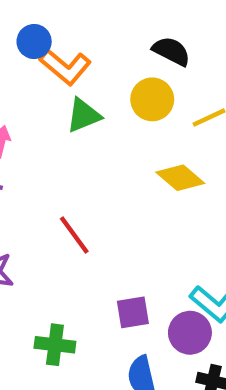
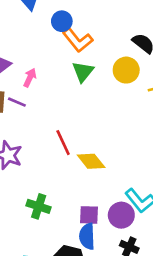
green triangle: (84, 115) -> (83, 72), turned -40
yellow diamond: (180, 178) -> (91, 161), moved
purple square: (133, 312) -> (89, 215), moved

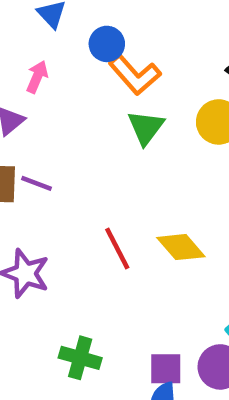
pink arrow: (30, 78) -> (37, 77), moved
yellow diamond: (91, 161) -> (181, 247), moved

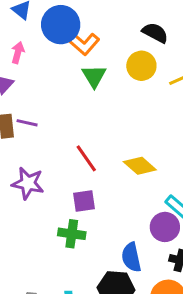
blue circle: (107, 44) -> (61, 25), size x1.6
yellow diamond: (181, 247) -> (140, 166), moved
purple square: (166, 369) -> (84, 201), moved

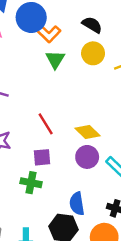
black semicircle: (155, 33) -> (92, 25), moved
purple circle: (165, 227) -> (87, 157), moved

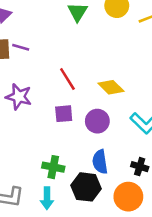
purple circle: (87, 157) -> (97, 121), moved
green cross: (31, 183) -> (53, 167), moved

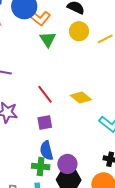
purple circle: (97, 121) -> (67, 164), moved
blue semicircle: (100, 162) -> (46, 151), moved

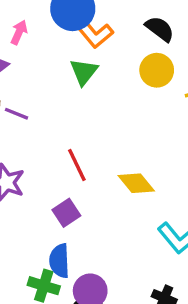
green triangle: (48, 39) -> (84, 72), moved
purple square: (45, 123) -> (66, 213), turned -35

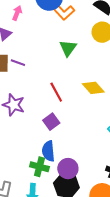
green triangle: (84, 72) -> (68, 48), moved
yellow diamond: (136, 183) -> (93, 88), moved

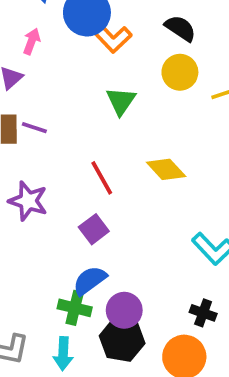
blue semicircle: (48, 151) -> (90, 281), turned 60

